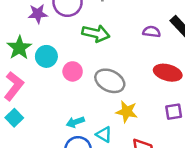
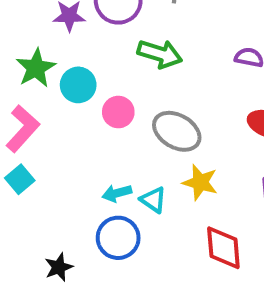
cyan triangle: (104, 134) -> (153, 200), moved

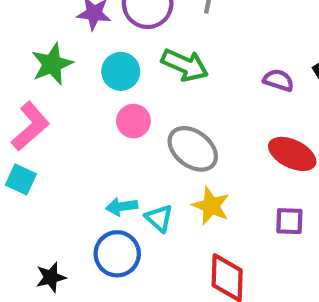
cyan circle: (78, 85) -> (121, 71), moved
cyan square: (20, 179) -> (21, 179), turned -32

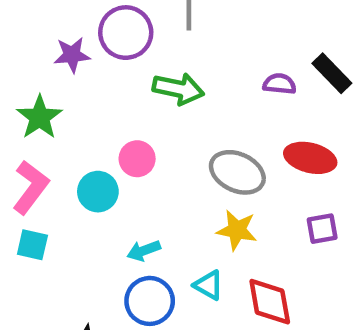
cyan circle: (121, 71) -> (98, 192), moved
gray ellipse: (193, 149) -> (237, 172), moved
cyan triangle: (159, 218) -> (209, 285), moved

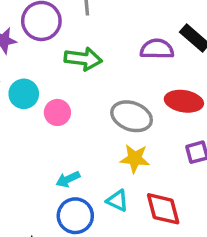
purple semicircle: (280, 84) -> (157, 49), size x1.4
cyan circle: (98, 192) -> (24, 94), moved

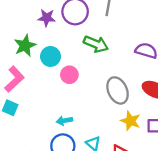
gray ellipse: (132, 116) -> (118, 90), turned 30
yellow star: (135, 159) -> (130, 121), moved

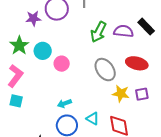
green arrow: (96, 44) -> (98, 32), moved, turned 105

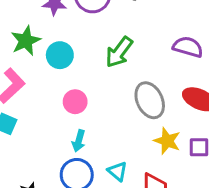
green arrow: (98, 32) -> (119, 52), moved
pink circle: (62, 64) -> (75, 102), moved
cyan arrow: (64, 103) -> (79, 141), turned -64

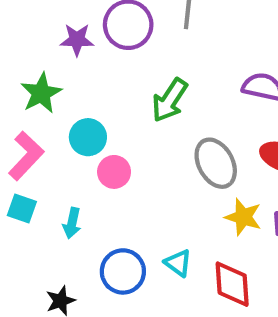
cyan circle: (60, 55) -> (88, 137), moved
cyan arrow: (79, 141) -> (72, 223), moved

